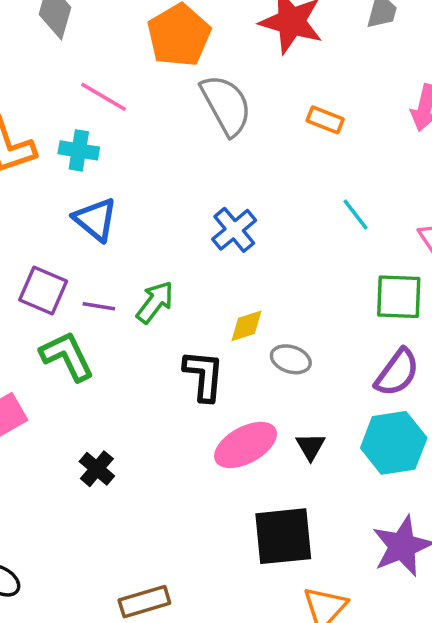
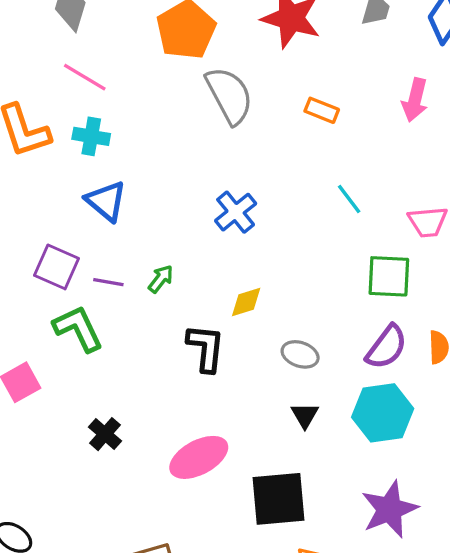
pink line: (104, 97) -> (85, 77), moved
green arrow: (155, 302) -> (161, 279), size x0.7
gray ellipse: (291, 359) -> (300, 354), moved
pink ellipse: (246, 445) -> (199, 457), moved

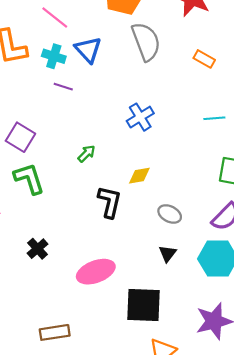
cyan line: (349, 199) -> (214, 118), turned -65
blue triangle: (106, 201) -> (88, 50), moved
purple line: (108, 282) -> (63, 87), moved

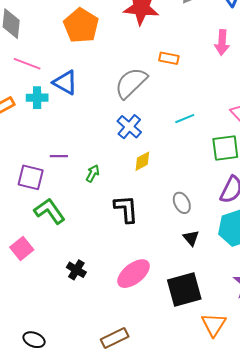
gray semicircle: (146, 42) -> (131, 83), moved, turned -96
purple line: (63, 87) -> (59, 156), moved
cyan line: (214, 118) -> (185, 119), moved
yellow diamond: (139, 176) -> (142, 161), moved
gray ellipse: (170, 214) -> (182, 203), turned 55

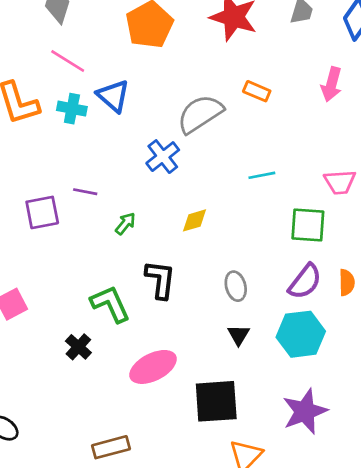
blue cross: (129, 127) -> (163, 157), moved
purple square: (31, 177) -> (42, 212), turned -36
green L-shape: (50, 211) -> (110, 304), moved

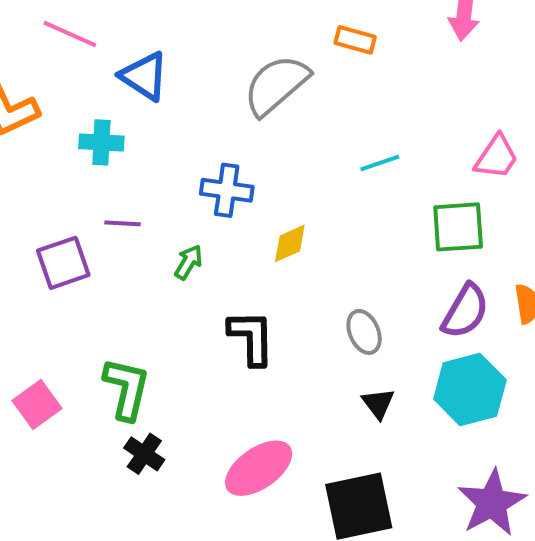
cyan cross: (72, 109) -> (101, 142), moved
blue cross: (163, 157) -> (227, 190), moved, turned -36
pink trapezoid: (340, 182) -> (496, 157), turned -44
green L-shape: (110, 304) -> (127, 389), moved, turned 45

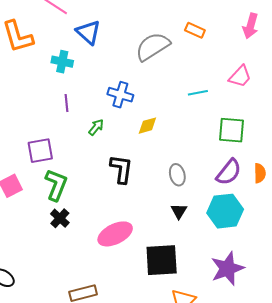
pink trapezoid: (496, 157) -> (240, 76), moved
purple line: (122, 223) -> (67, 103), turned 72
purple square: (63, 263) -> (40, 151), moved

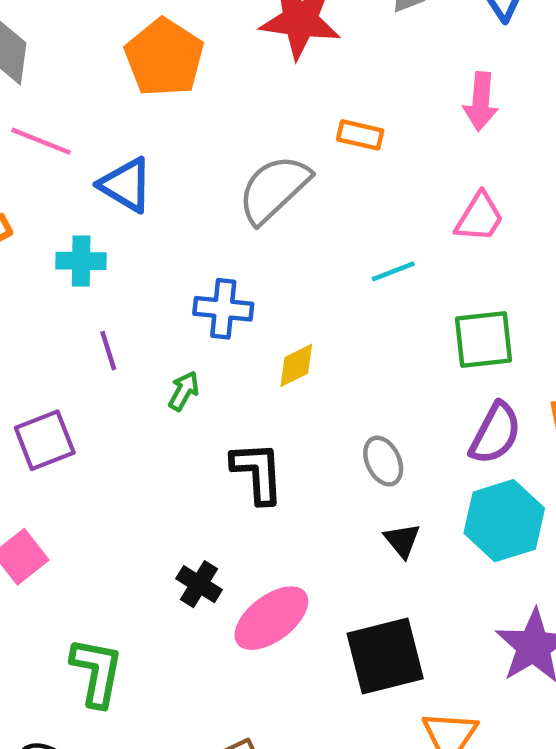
purple square: (40, 151) -> (45, 440), moved
green L-shape: (56, 185) -> (97, 672), moved
black cross: (60, 218) -> (199, 584), moved

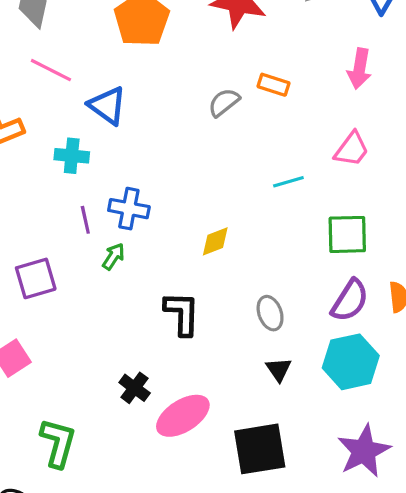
gray semicircle: (274, 189) -> (224, 102), moved, size x0.6
blue cross: (223, 309) -> (129, 209), moved
green arrow: (184, 391) -> (114, 256), moved

